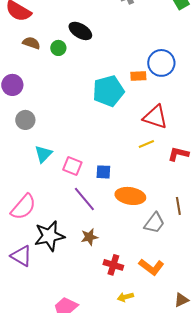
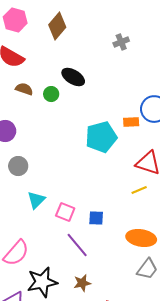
orange ellipse: (130, 196) -> (141, 238), moved

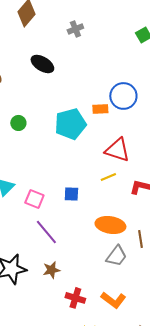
gray cross: (121, 42) -> (75, 29), moved
green circle: (51, 94) -> (18, 123), moved
blue square: (96, 218) -> (71, 194), moved

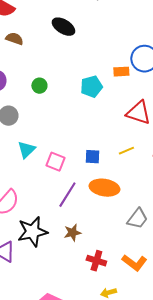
cyan pentagon: (70, 124) -> (91, 87), size x0.7
yellow line: (108, 177) -> (126, 151), moved
orange ellipse: (110, 225) -> (104, 188), moved
purple line: (46, 232) -> (67, 195), turned 72

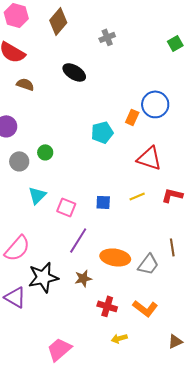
orange rectangle: (121, 72) -> (132, 117), turned -63
green circle: (39, 86) -> (45, 152), moved
orange ellipse: (104, 188) -> (115, 257), moved

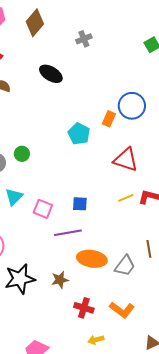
cyan pentagon: (102, 132) -> (79, 134), turned -30
yellow line: (137, 196) -> (126, 198), moved
purple line: (78, 240) -> (68, 233), moved, turned 48

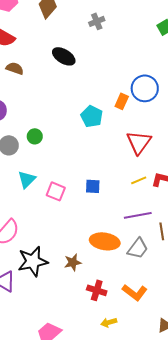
red triangle: (126, 160) -> (139, 142), turned 48
purple line: (68, 233) -> (138, 215), moved

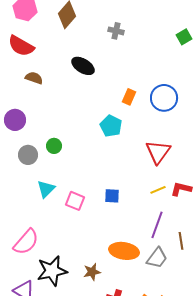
gray cross: (97, 21) -> (116, 31), turned 35
orange rectangle: (122, 101) -> (129, 97), moved
purple line: (138, 215) -> (157, 225), turned -60

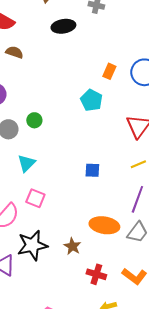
black ellipse: (83, 66) -> (63, 26), moved, turned -40
pink square: (75, 201) -> (35, 198), moved
brown star: (92, 272) -> (72, 246), turned -30

